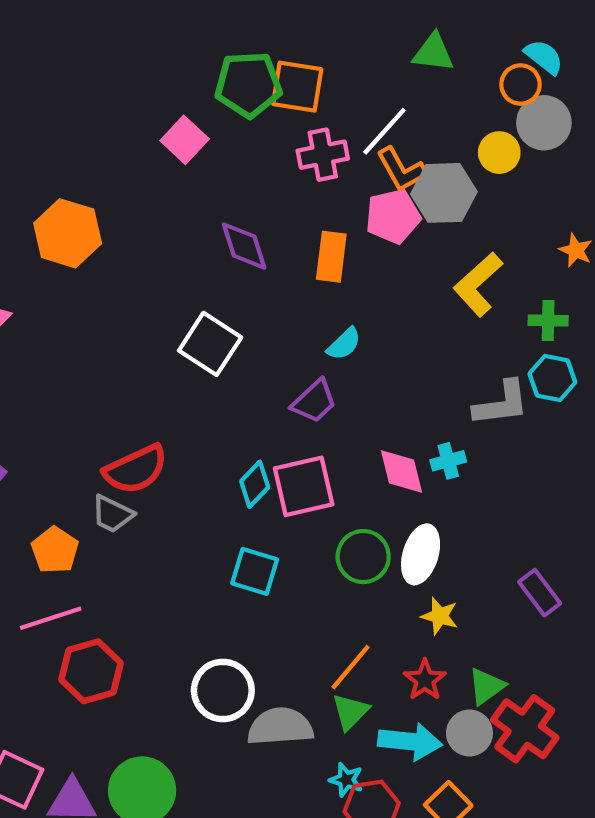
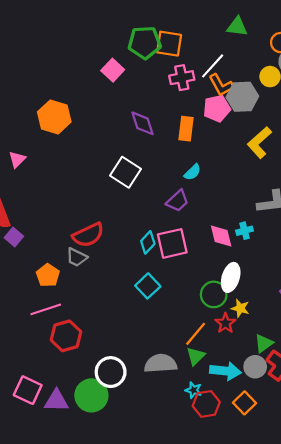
green circle: (363, 557) -> (214, 294), moved
cyan square: (255, 571) -> (148, 286), turned 30
red star: (425, 680) -> (225, 323), moved
white circle: (223, 690) -> (111, 372), moved

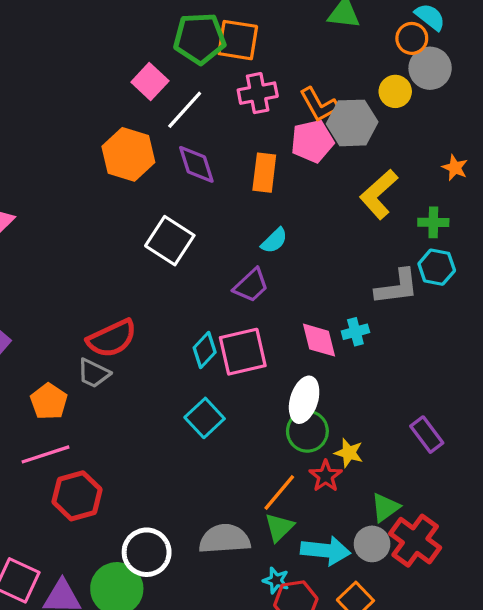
white line: (213, 66) -> (185, 110), moved
orange hexagon: (54, 117) -> (128, 154), moved
white ellipse: (231, 277) -> (304, 400), moved

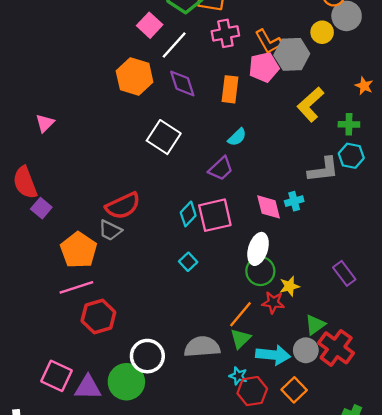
orange pentagon: (49, 401) -> (79, 250), size x1.4
cyan square: (205, 418) -> (188, 262), size x0.7
yellow star: (349, 453) -> (289, 286), turned -30
red star: (326, 476) -> (273, 303), turned -30

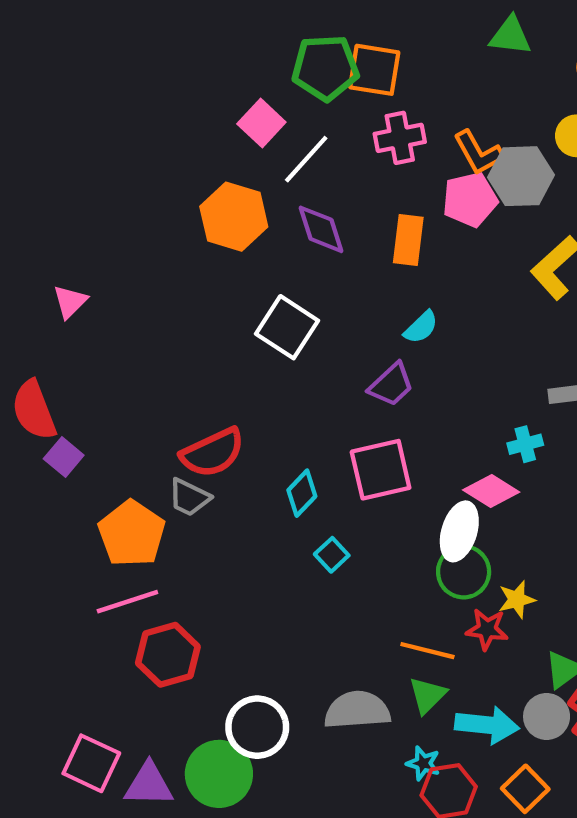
pink diamond: (269, 207) -> (491, 491), moved, turned -44
cyan diamond: (188, 214) -> (302, 493), moved
orange line: (241, 314) -> (427, 651), turned 64

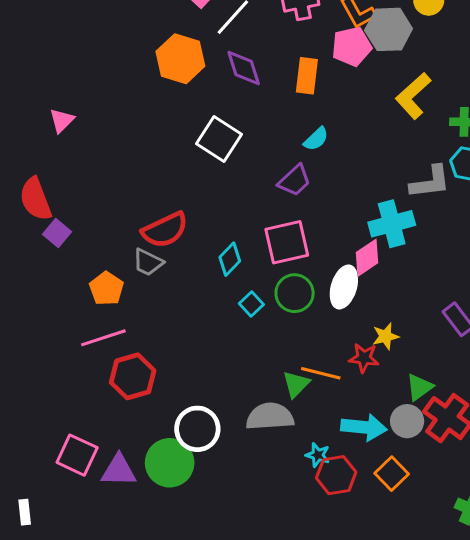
cyan cross: (525, 444) -> (392, 224), size x1.8
pink diamond: (491, 491) -> (367, 258), turned -66
orange pentagon: (132, 534) -> (106, 289), size x0.7
green circle: (464, 572) -> (295, 293), moved
green triangle: (427, 695) -> (296, 384), moved

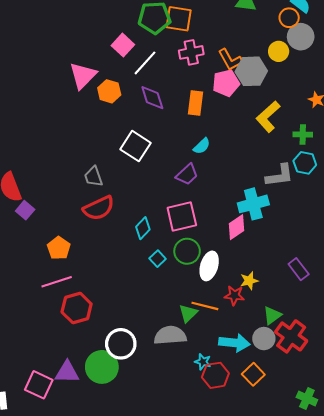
orange hexagon: (180, 59) -> (109, 91), size x0.7
pink triangle: (62, 120) -> (83, 76), moved, size x1.6
gray trapezoid: (148, 262) -> (93, 177), moved, turned 45
white ellipse: (344, 287) -> (209, 266), moved
pink square: (77, 455) -> (39, 385), moved

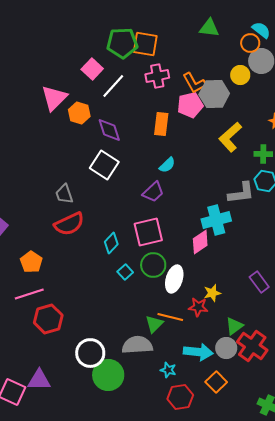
purple diamond: (152, 98) -> (109, 130), moved
green circle: (102, 367) -> (108, 375), moved
red hexagon: (215, 375) -> (180, 397), moved

